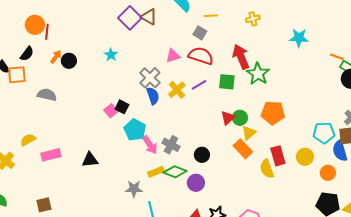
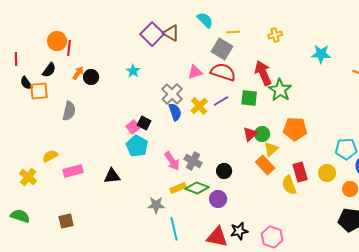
gray square: (200, 33) -> (222, 49), size x1.5
gray semicircle: (47, 95) -> (69, 111), turned 90
cyan pentagon: (135, 130) -> (137, 146), moved

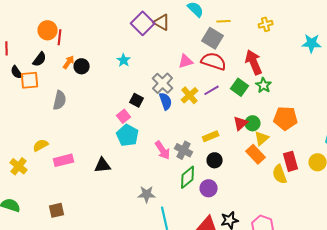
green star: (280, 90) -> (264, 85), moved, size x0.7
green square: (249, 98) -> (240, 87), turned 30
black square: (144, 123) -> (137, 100), moved
yellow rectangle: (178, 188) -> (211, 136), moved
green diamond: (197, 188) -> (188, 177), turned -60

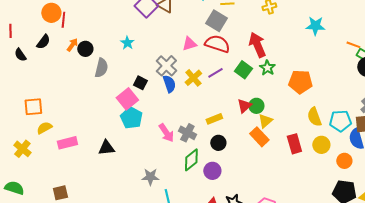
orange square: (30, 80) -> (33, 107), moved
gray semicircle: (60, 100) -> (101, 68), moved
pink square: (124, 116) -> (127, 99), size x1.5
orange pentagon: (286, 118) -> (300, 82), moved
yellow semicircle: (280, 174) -> (314, 117), moved

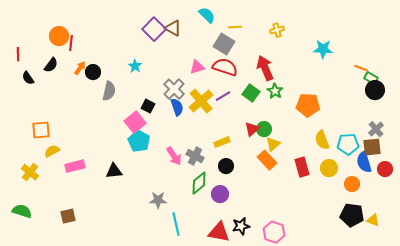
yellow cross: (193, 78) -> (201, 101), size x1.4

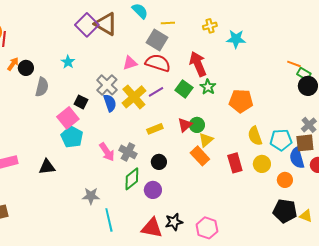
brown triangle: (173, 28) -> (106, 24), size x1.4
cyan star: (323, 49) -> (236, 39), moved
yellow rectangle: (222, 142) -> (155, 129), moved

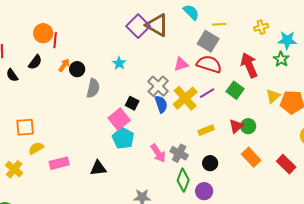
green star: (208, 87) -> (281, 59), moved
yellow triangle: (206, 140) -> (273, 96), moved
red rectangle: (235, 163) -> (286, 164), turned -30
green diamond: (132, 179) -> (183, 180), turned -30

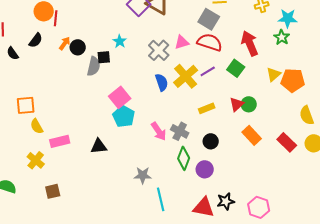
gray cross: (158, 86) -> (159, 50), moved
black square: (132, 103) -> (104, 57), moved, turned -32
yellow semicircle: (36, 148) -> (37, 126), turned -91
yellow cross: (14, 169) -> (36, 160), moved

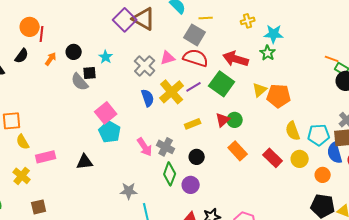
red arrow: (250, 43) -> (236, 59), turned -50
black circle: (78, 47) -> (74, 52), moved
gray semicircle: (94, 66) -> (80, 82), turned 126
green square: (236, 68) -> (222, 84), size x1.4

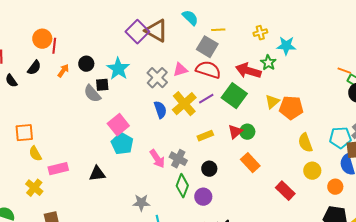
green star: (268, 53) -> (268, 63), moved
cyan star: (106, 57) -> (118, 69), size x1.6
cyan pentagon: (319, 135) -> (340, 138), moved
red rectangle: (273, 158) -> (285, 191), moved

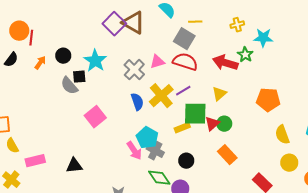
green square: (234, 96) -> (195, 114), moved, turned -35
yellow triangle: (272, 102) -> (219, 94), moved
cyan pentagon: (122, 144) -> (147, 138), moved
green diamond: (182, 186) -> (159, 178), turned -55

